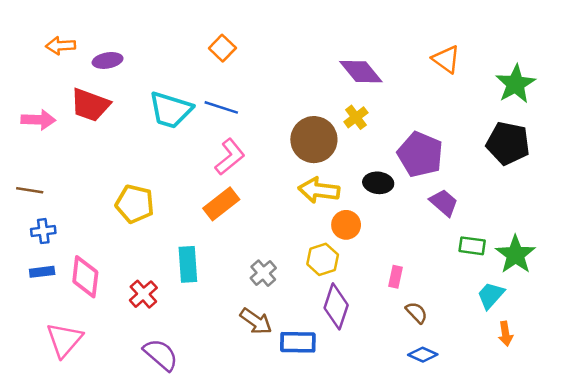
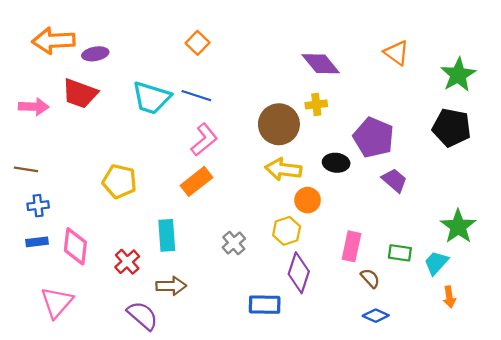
orange arrow: (61, 46) -> (53, 41), size x1.6
yellow cross: (356, 117) -> (316, 104), turned 30
green rectangle: (472, 246) -> (400, 253), moved
pink rectangle: (396, 277) -> (351, 246), size x1.5
brown arrow: (256, 321) -> (171, 286), moved, turned -36

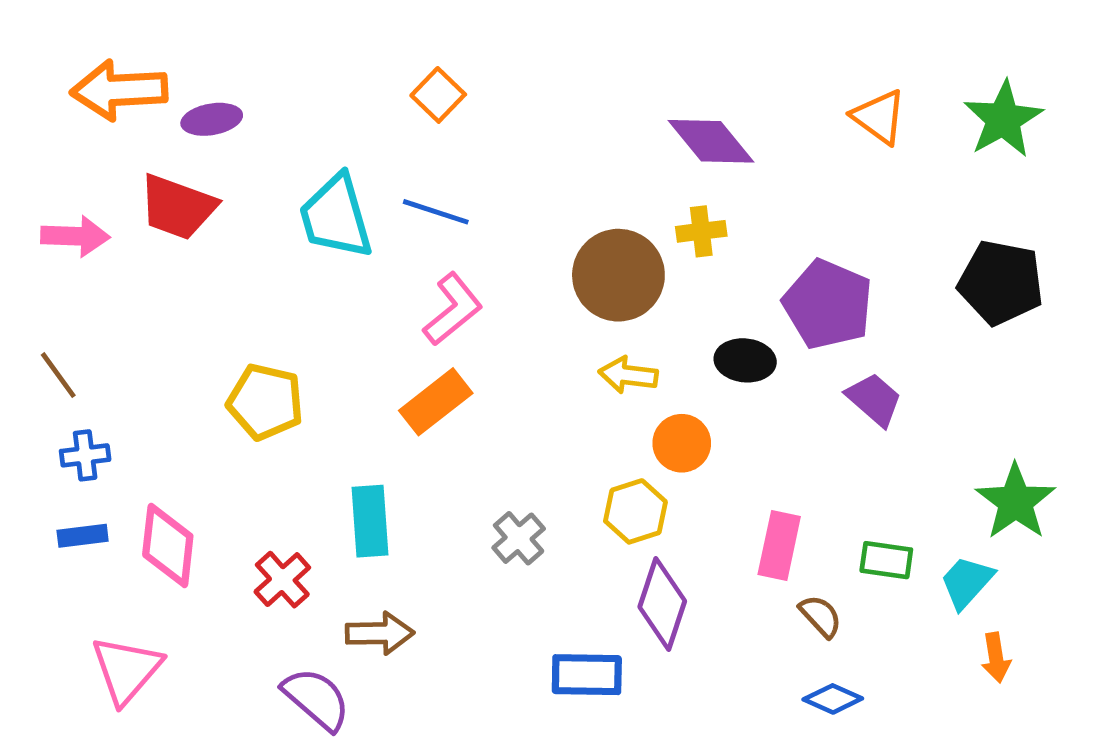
green star: (458, 75) -> (1003, 119), moved
cyan trapezoid: (151, 98) -> (336, 217), turned 57
brown line: (26, 169) -> (58, 375), turned 45
yellow arrow: (283, 169) -> (628, 375), size x0.7

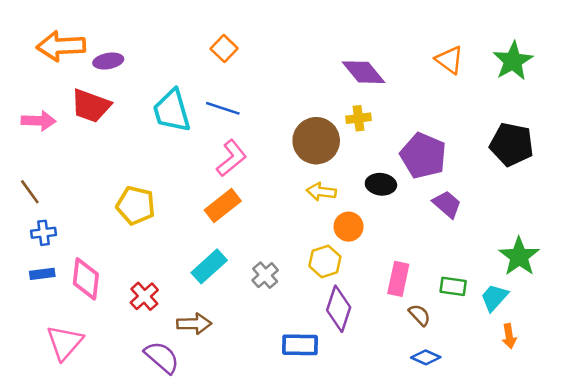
cyan rectangle: (370, 521) -> (209, 266), moved, turned 52

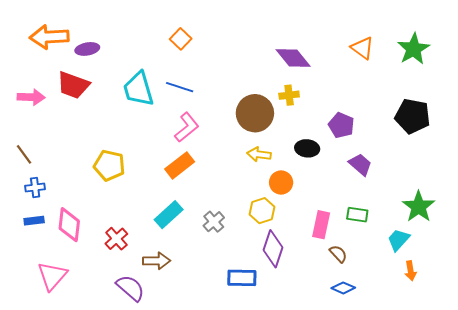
purple pentagon: (423, 156) -> (341, 125), size x0.7
green rectangle: (453, 286) -> (357, 215), moved

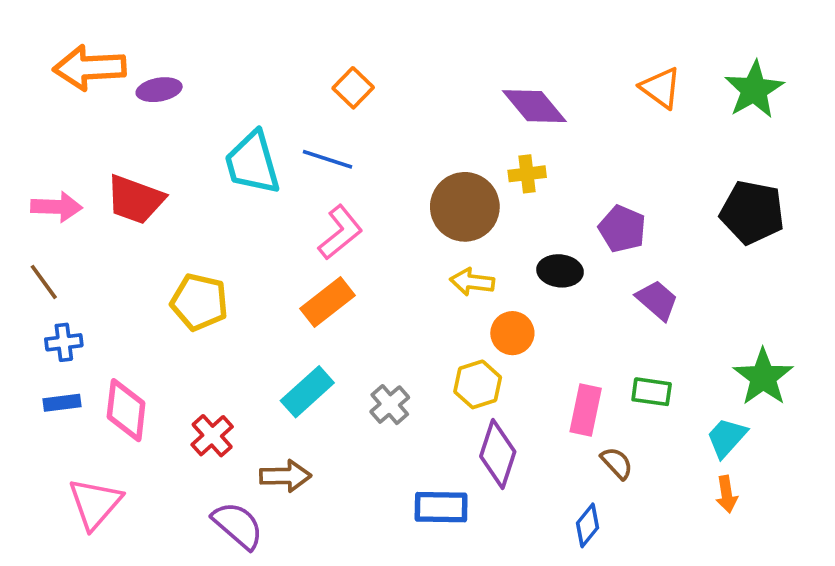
orange square: (181, 39) -> (353, 88), moved
red trapezoid: (73, 85) -> (135, 199), moved
pink arrow: (31, 97) -> (57, 207), moved
orange arrow: (411, 271) -> (727, 494), moved
blue diamond: (343, 288) -> (587, 525), moved, turned -75

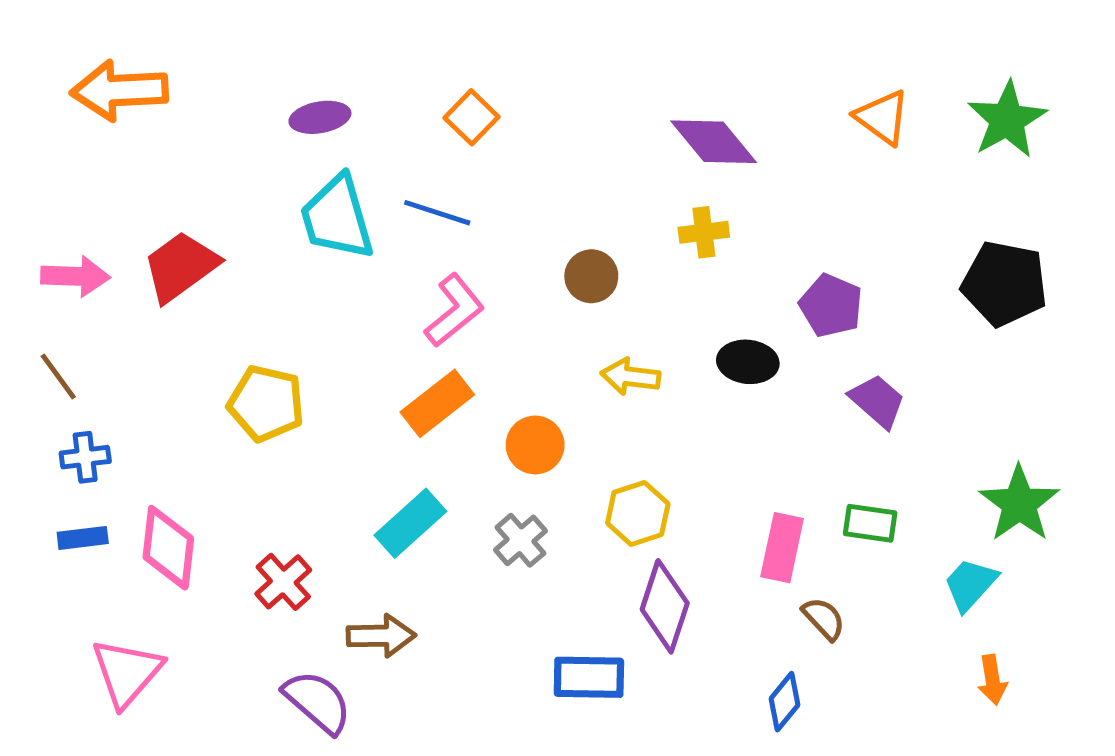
purple ellipse: (159, 90) -> (320, 117), moved
red trapezoid: (135, 199) -> (181, 266), turned 124
brown circle: (465, 207) -> (591, 276), moved, size x0.6
orange circle: (512, 333) -> (535, 445), moved
orange arrow: (727, 494) -> (992, 680), moved

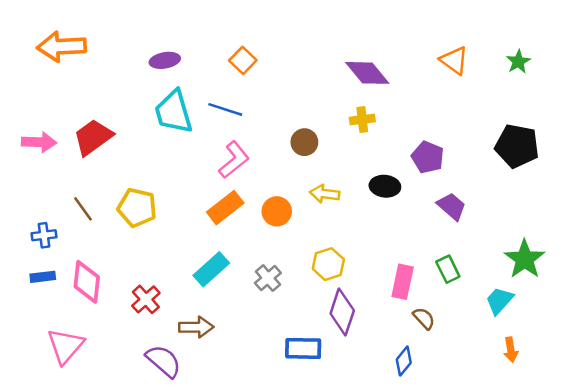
green star: (1007, 120) -> (518, 62), size x0.6
brown line: (58, 377) -> (83, 209), moved
orange circle: (535, 445) -> (277, 211), moved
green rectangle: (870, 523) -> (448, 269), turned 56

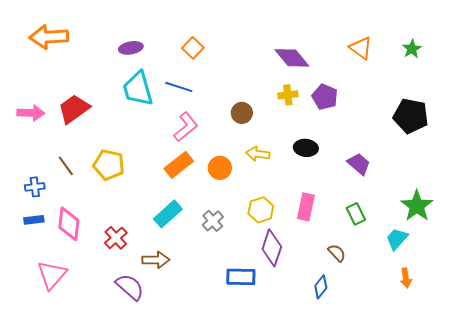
purple pentagon: (428, 157) -> (325, 97), moved
pink rectangle: (403, 282) -> (306, 207), moved

